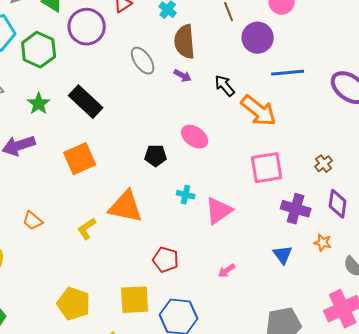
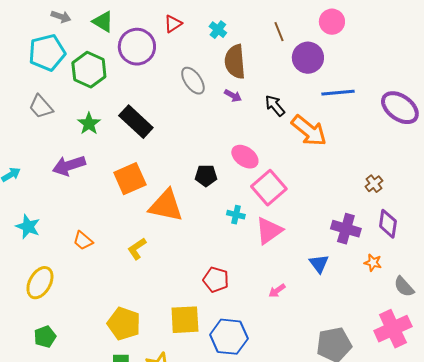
pink square: (267, 168) -> (269, 188), moved, turned -32
orange triangle: (126, 207) -> (166, 206), moved
blue triangle: (283, 255) -> (319, 264), moved

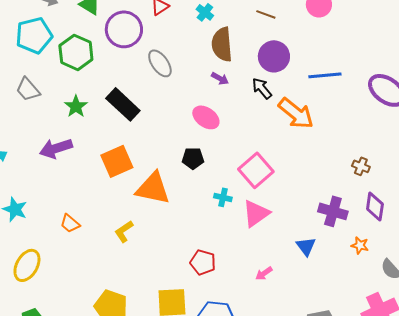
brown line: (279, 32) -> (266, 14), turned -48
purple circle: (308, 58) -> (274, 56), moved
gray ellipse: (193, 81) -> (160, 63), moved
pink ellipse: (245, 157) -> (206, 117), moved
brown cross: (374, 184) -> (361, 166), turned -30

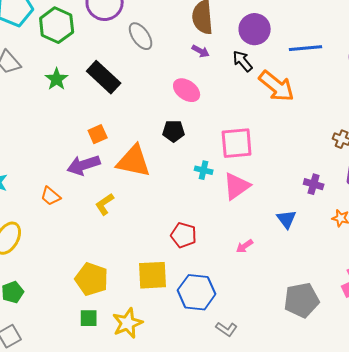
purple arrow: (56, 148) -> (84, 165), moved
orange square: (117, 161) -> (98, 134), size x0.6
pink square: (256, 170) -> (237, 143), turned 36
purple cross: (333, 211) -> (314, 184), size x0.7

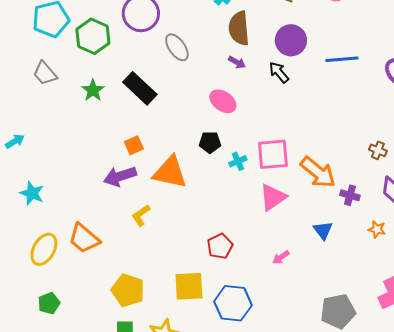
orange arrow: (277, 86) -> (318, 172), moved
cyan cross: (204, 170) -> (238, 161), moved, turned -36
orange trapezoid: (51, 196) -> (84, 238), moved, size x1.6
red pentagon: (184, 235) -> (220, 246), turned 30

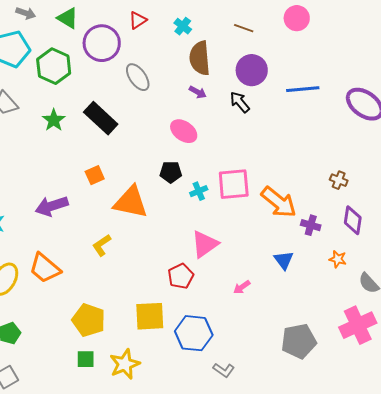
purple arrow: (120, 176) -> (52, 206), moved
pink triangle: (273, 197) -> (205, 244), moved

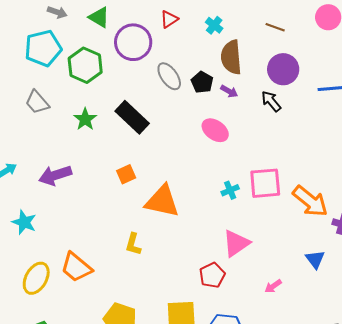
black pentagon: (171, 172) -> (202, 82), moved, turned 30
purple arrow: (52, 206) -> (55, 175), moved
yellow L-shape: (102, 245) -> (133, 244), turned -40

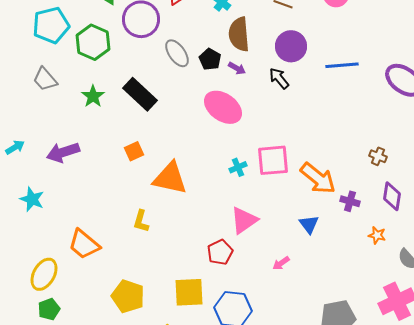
pink ellipse: (215, 130) -> (223, 107), size x1.4
blue triangle: (315, 259) -> (309, 224), moved
yellow ellipse: (36, 278) -> (44, 274), moved

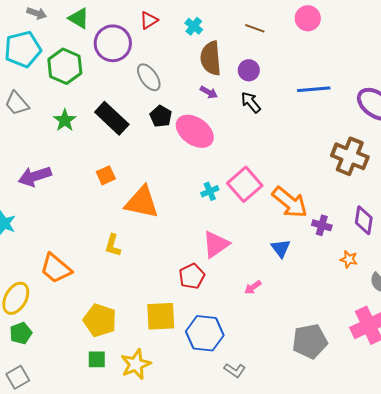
purple circle: (291, 46) -> (249, 70), moved, size x0.7
black pentagon: (210, 59) -> (161, 116), moved
brown cross: (378, 156) -> (350, 156), moved, size x2.0
pink square: (273, 160) -> (245, 184), turned -36

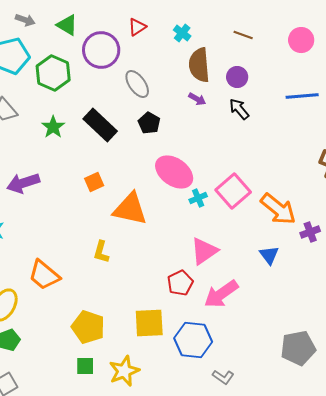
pink circle: (308, 18) -> (301, 40), moved
pink ellipse: (195, 131) -> (174, 172), moved
purple cross: (322, 225) -> (310, 232), turned -36
pink arrow: (253, 287) -> (221, 294), moved, size x2.0

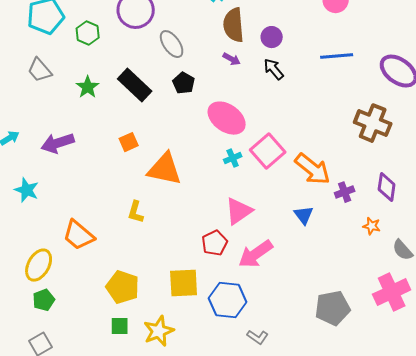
green hexagon: (53, 73) -> (88, 33), size x0.7
pink ellipse: (174, 172) -> (227, 118), moved

